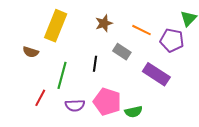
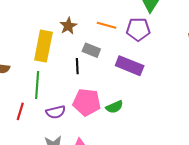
yellow rectangle: (56, 26) -> (43, 46), moved
black line: (95, 64) -> (77, 66), moved

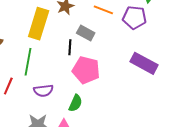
purple rectangle: (130, 66) -> (144, 63), moved
pink pentagon: (87, 102) -> (86, 70), moved
green semicircle: (114, 107) -> (76, 103), moved, turned -48

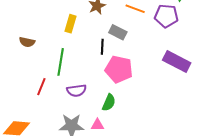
yellow rectangle: (39, 24) -> (71, 24), size x0.6

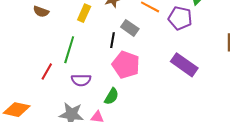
brown semicircle: (27, 42) -> (41, 12), moved

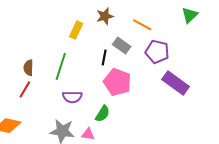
brown semicircle: (41, 12) -> (28, 68), moved, turned 70
purple pentagon: (180, 18) -> (157, 52), moved
red line: (47, 71) -> (25, 89), moved

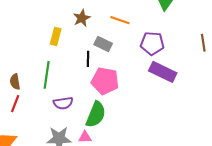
purple pentagon: (157, 52) -> (152, 43), moved
green semicircle: (103, 114) -> (96, 114), size x1.5

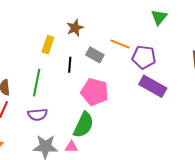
orange line: (120, 20) -> (120, 44), moved
black line: (88, 59) -> (70, 65), moved
purple semicircle: (63, 103) -> (38, 115), moved

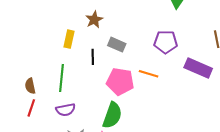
orange line: (120, 44) -> (149, 74), moved
purple rectangle: (153, 86) -> (198, 68), moved

